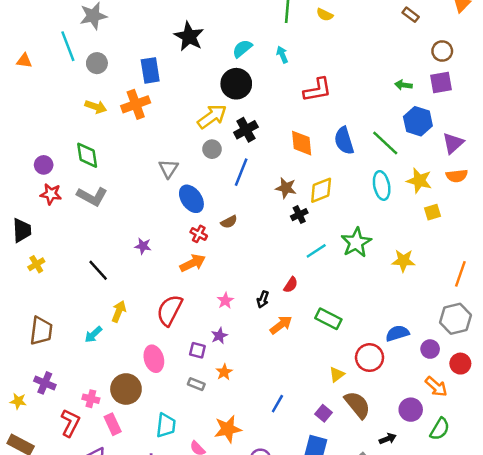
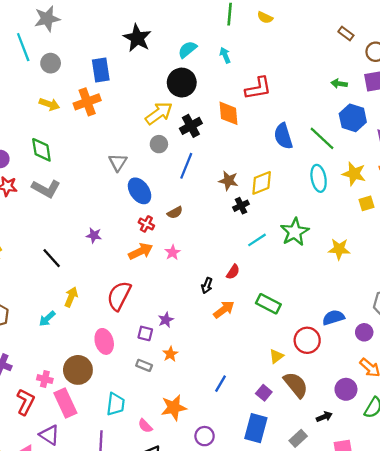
brown rectangle: (411, 15) -> (346, 33), moved
orange diamond: (302, 143) -> (228, 113), moved
pink star: (225, 301) -> (173, 252), moved
pink rectangle: (113, 424) -> (65, 403), size x1.4

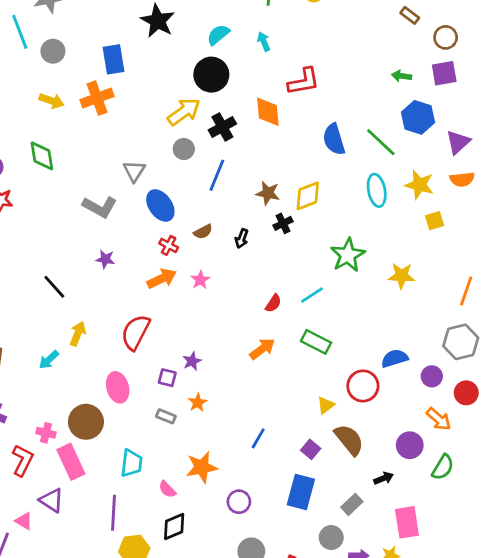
gray L-shape: (46, 189) -> (100, 207), moved
cyan line: (257, 240) -> (312, 295), moved
black arrow: (207, 286) -> (242, 239), moved

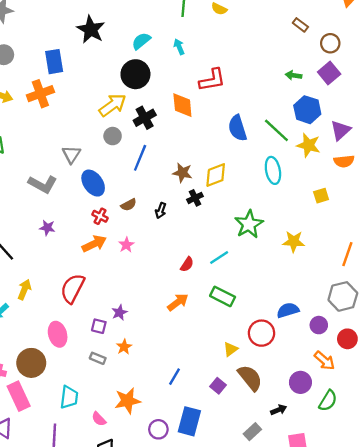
purple square: (444, 73) -> (329, 73), turned -30
yellow star: (419, 185) -> (308, 145), moved
blue rectangle: (301, 492) -> (189, 421), moved

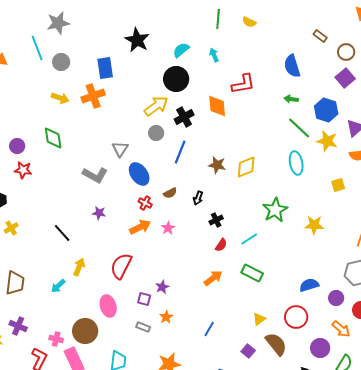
green arrow: (294, 75) -> (291, 99), moved
blue semicircle: (237, 128) -> (292, 66), moved
black cross: (195, 198) -> (216, 220), moved
red circle: (261, 333) -> (296, 317), moved
blue line: (174, 377) -> (209, 329), moved

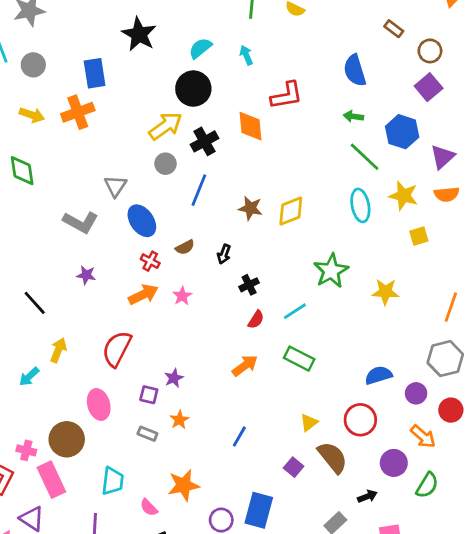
yellow star: (327, 141) -> (404, 196), moved

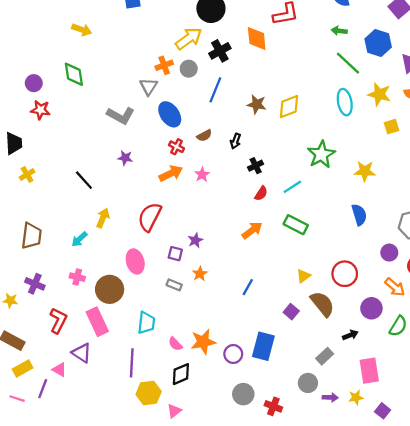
orange cross: (78, 112) -> (164, 65), moved, size x0.7
blue semicircle: (378, 375) -> (359, 215), moved, turned 90
pink cross: (26, 450) -> (77, 277), moved
orange star: (184, 485) -> (203, 342), moved

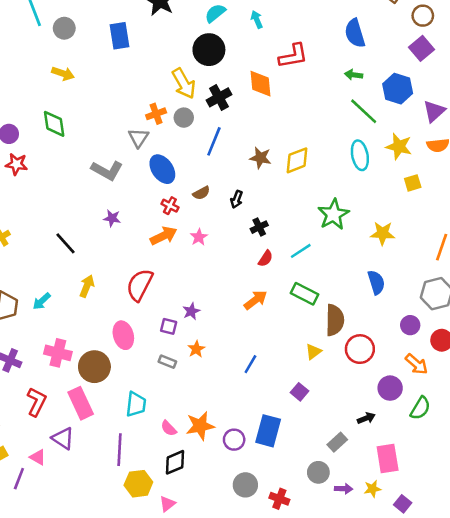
yellow arrow: (189, 39) -> (184, 84), turned 96
cyan arrow: (79, 239) -> (42, 301), moved
pink cross: (77, 277) -> (58, 353), size x1.5
brown semicircle: (322, 304) -> (335, 320), moved, turned 40

